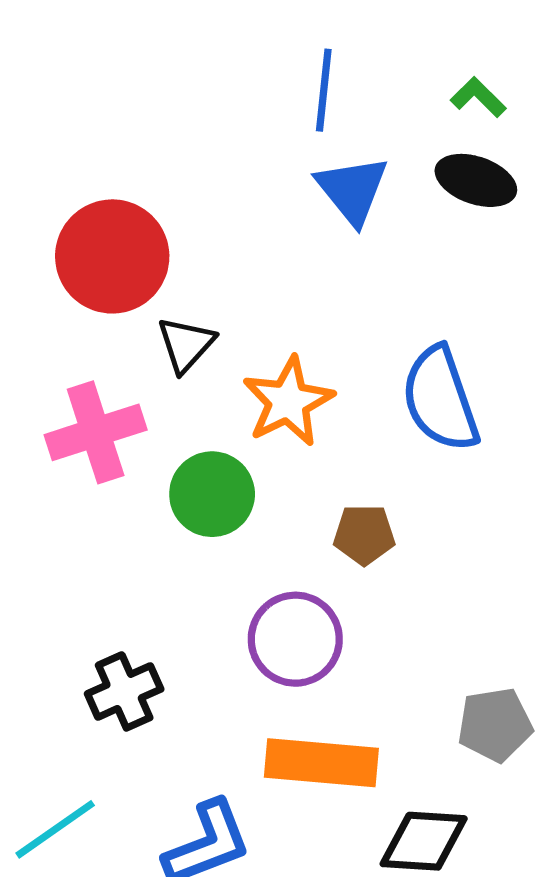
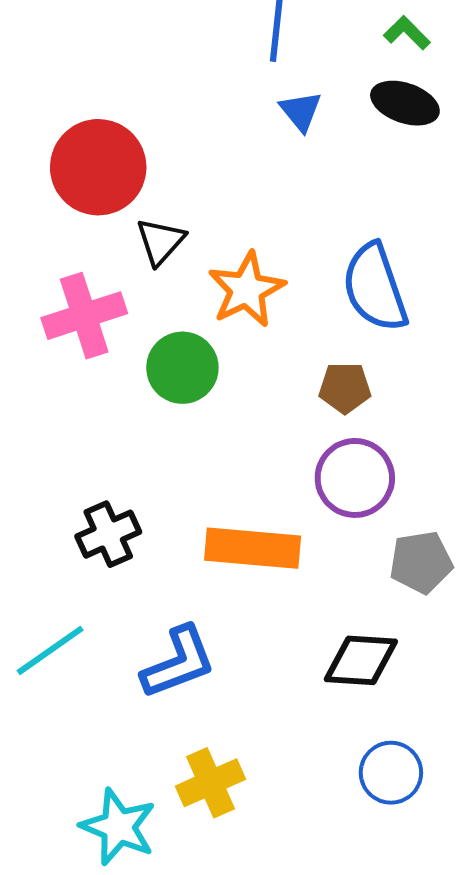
blue triangle: (352, 190) -> (301, 111), size x0.7
brown pentagon: (364, 535) -> (345, 388), moved
purple circle: (295, 639) -> (355, 478), moved
orange rectangle: (321, 763) -> (253, 548), moved

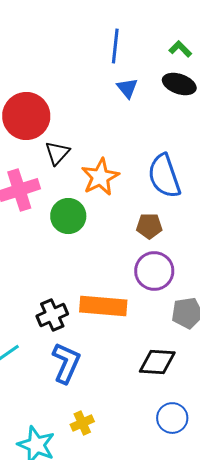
black cross: (108, 534) -> (52, 315), moved
blue L-shape: (178, 662) -> (66, 363), turned -45
yellow cross: (210, 783) -> (82, 423), size x0.7

